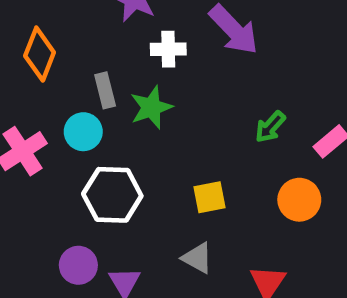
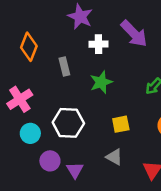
green star: (151, 107) -> (101, 82), moved
cyan circle: (83, 132) -> (30, 133), moved

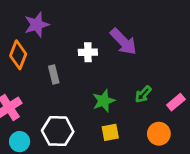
purple star: (80, 17) -> (37, 25), moved, turned 30
green star: (101, 82) -> (104, 101), moved

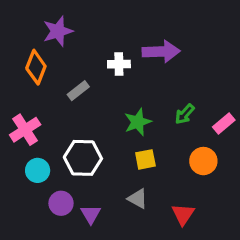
purple arrow: (123, 42) -> (161, 52), turned -48
gray rectangle: (54, 75) -> (78, 91), turned 66

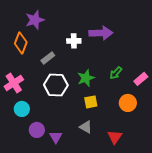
white hexagon: (83, 158) -> (56, 85), moved

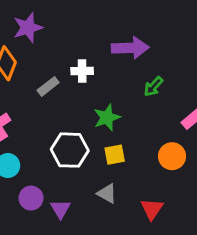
white cross: (74, 41) -> (82, 71), moved
green arrow: (116, 73) -> (153, 86), moved
white hexagon: (56, 85) -> (70, 150), moved

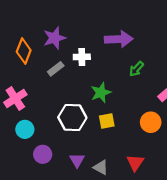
purple star: (28, 28) -> (55, 38), moved
gray triangle: (107, 193) -> (101, 167), moved
purple triangle: (60, 209) -> (77, 160), moved

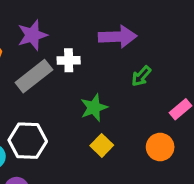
gray rectangle: (56, 69) -> (34, 76), size x1.6
white hexagon: (72, 117) -> (28, 141), moved
yellow square: (107, 121) -> (102, 145), turned -35

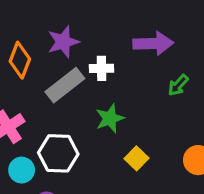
green star: (94, 108) -> (110, 118), moved

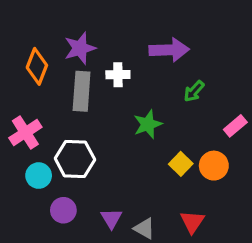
gray rectangle: (65, 85) -> (82, 91), turned -48
green star: (110, 118) -> (148, 124), moved
yellow square: (136, 158) -> (181, 164), moved

